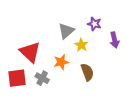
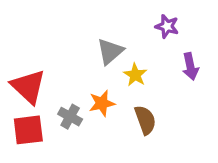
purple star: (94, 24) -> (167, 26), moved
red triangle: (30, 52) -> (28, 87), moved
gray cross: (42, 78) -> (70, 117), moved

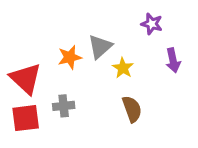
orange star: (102, 103) -> (70, 57), moved
gray cross: (70, 117) -> (64, 106), turned -35

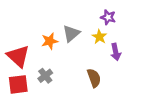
purple arrow: (173, 60) -> (116, 52), moved
yellow star: (123, 68) -> (99, 37), moved
gray cross: (64, 106) -> (45, 76), turned -32

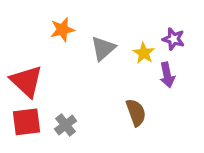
purple star: (108, 17) -> (173, 39), moved
orange star: (50, 41) -> (62, 30), moved
gray cross: (45, 76) -> (66, 125), moved

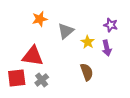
yellow star: (144, 53) -> (88, 42), moved
red triangle: (26, 81) -> (33, 56), moved, turned -35

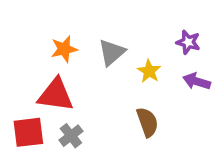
orange star: (40, 19) -> (64, 49), moved
purple arrow: (107, 48) -> (197, 81), moved, turned 119

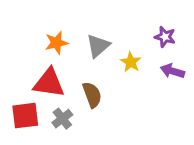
brown semicircle: (147, 122) -> (92, 95), moved

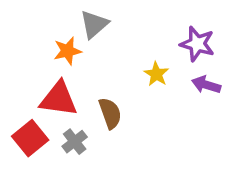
purple star: (165, 37) -> (197, 44), size x1.4
gray triangle: (98, 46) -> (94, 24), moved
red square: (25, 116) -> (30, 138), turned -32

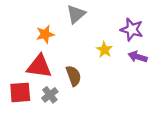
gray triangle: (94, 24) -> (76, 14), moved
red square: (30, 138) -> (20, 92), turned 35

